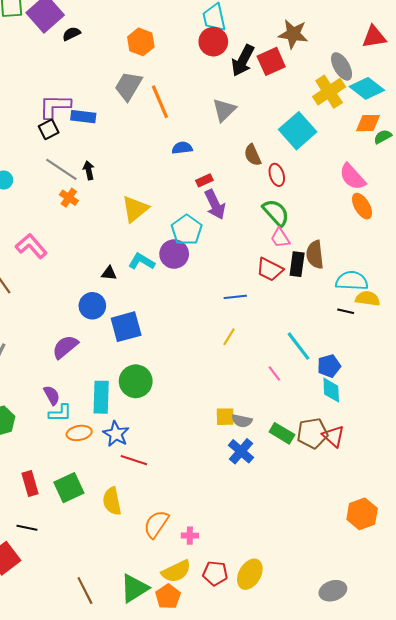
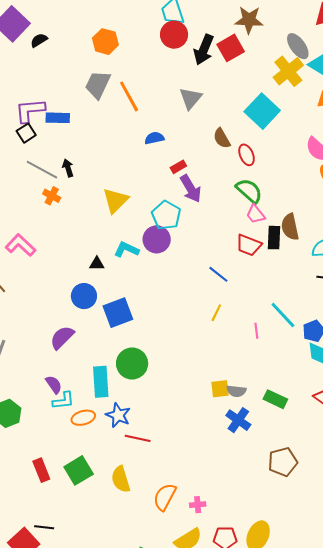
blue line: (235, 297) -> (218, 274), turned 50
pink line: (274, 373) -> (256, 331), moved, turned 35
brown pentagon: (312, 433) -> (283, 462), moved
black line: (27, 528) -> (44, 527), moved

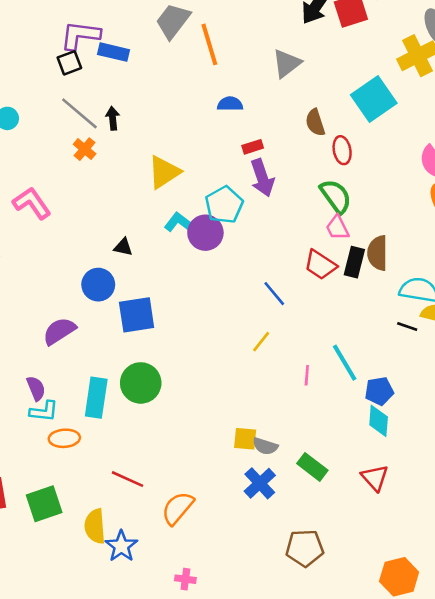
cyan L-shape: (126, 249) -> (180, 223), moved
blue star: (118, 415) -> (121, 546), moved
orange semicircle: (165, 497) -> (178, 508), moved

